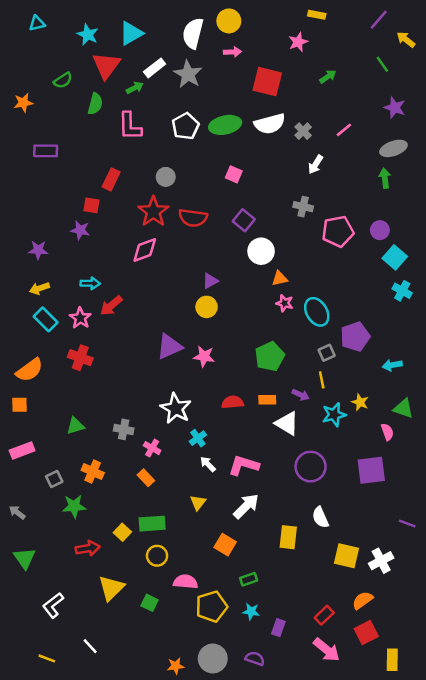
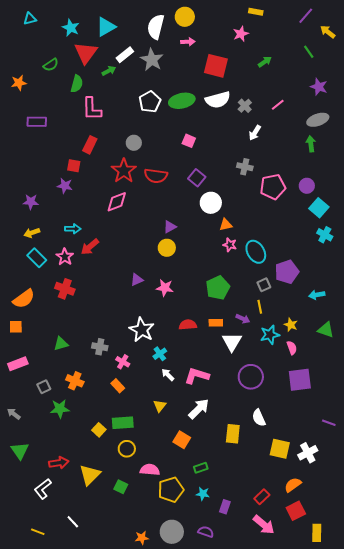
pink L-shape: (130, 126) -> (92, 109), moved
purple triangle: (169, 347) -> (137, 280), size x0.6
white triangle: (287, 423) -> (232, 342), turned 30
pink semicircle: (387, 432) -> (292, 348), moved
red arrow: (88, 548) -> (59, 463), moved

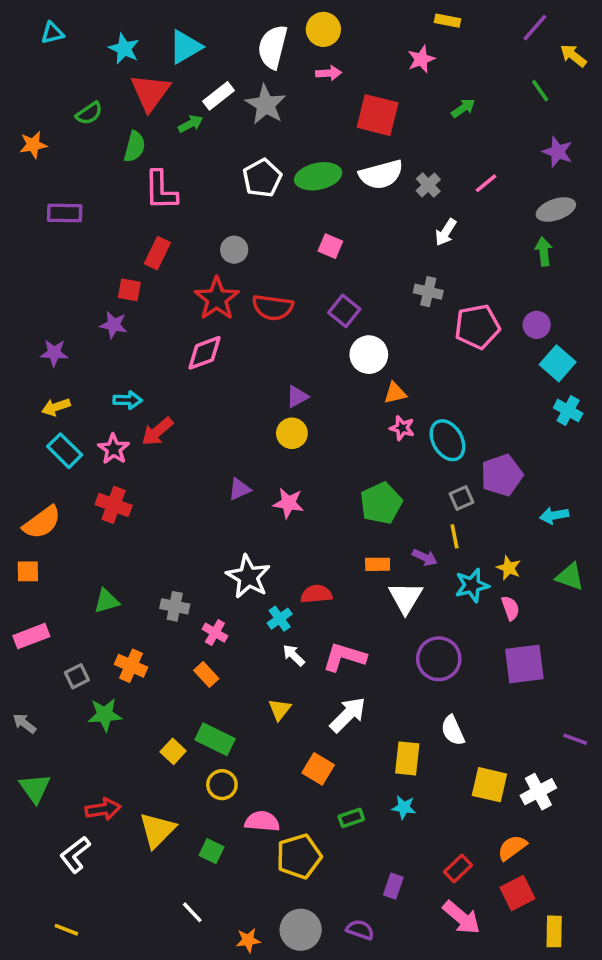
red semicircle: (188, 325) -> (316, 594), moved
green rectangle: (123, 423) -> (215, 739), turned 30
cyan star: (203, 494) -> (404, 807), moved
white line: (73, 522) -> (192, 912), moved

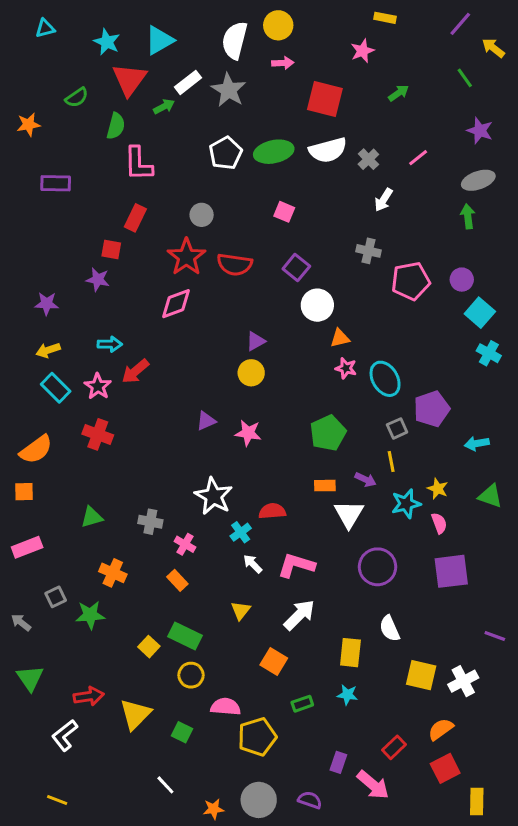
gray square: (77, 676) -> (56, 597), moved
pink arrow: (461, 918) -> (373, 785), moved

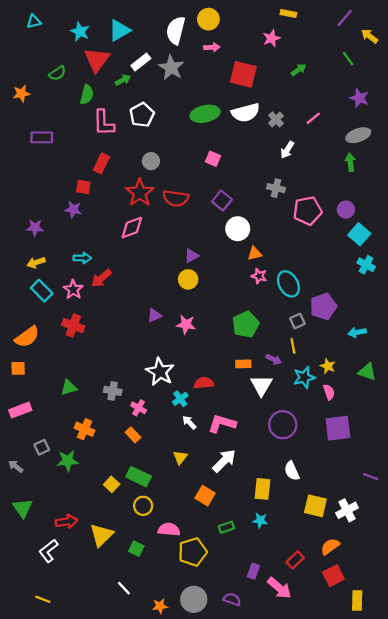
white pentagon: (226, 153) -> (142, 115), moved

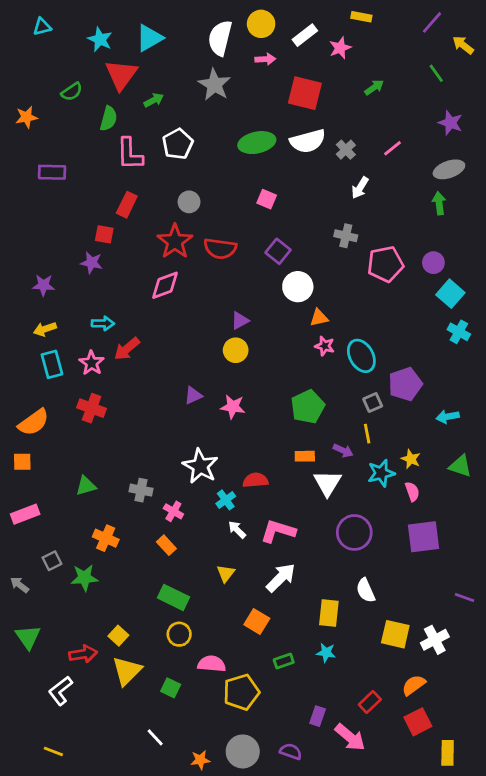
white rectangle: (141, 62) -> (305, 35), moved
cyan rectangle: (42, 291) -> (52, 364), turned 30
yellow square: (112, 484) -> (118, 636), moved

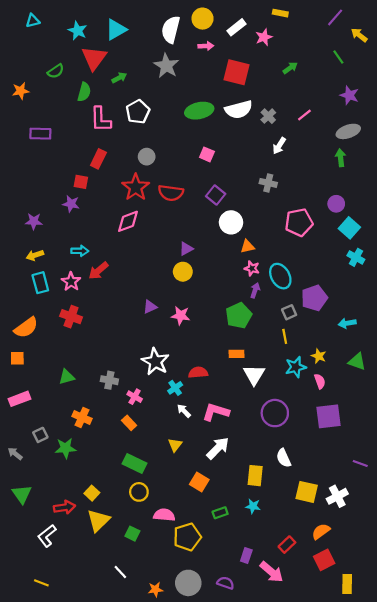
pink pentagon: (385, 264) -> (299, 222), moved
purple arrow: (343, 451) -> (255, 290), moved, turned -96

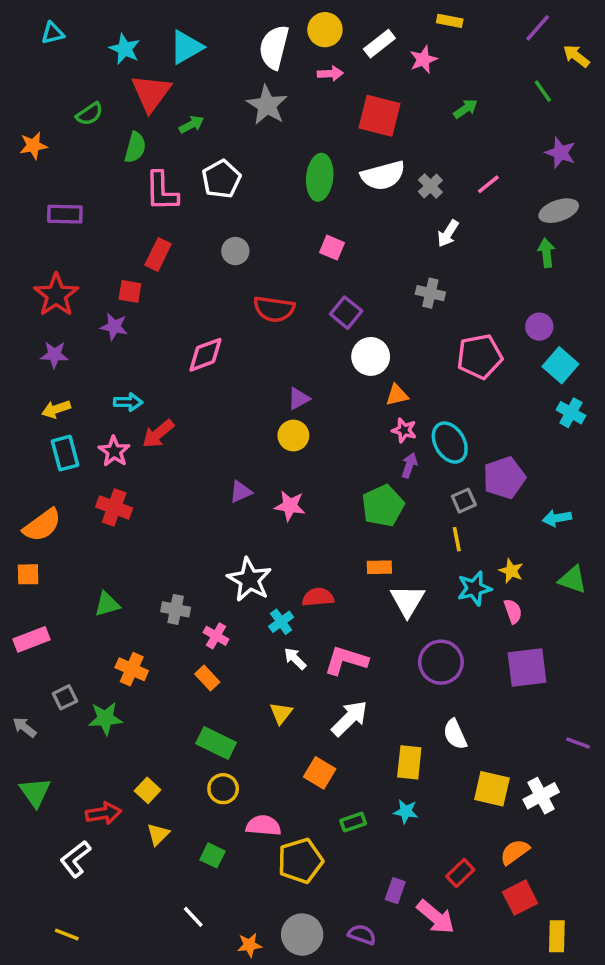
green ellipse: (199, 111) -> (320, 177), turned -72
red star: (136, 187) -> (56, 295), moved
yellow triangle: (98, 520) -> (158, 834), size x0.6

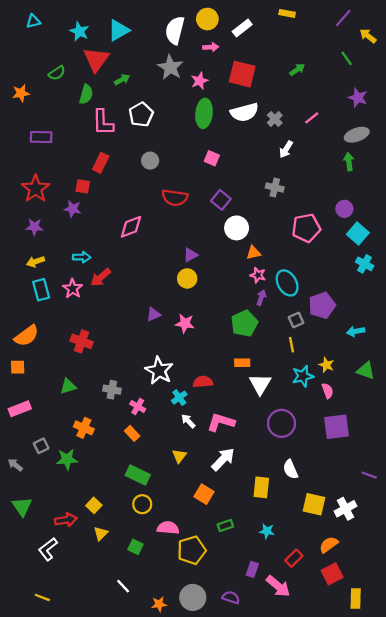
pink star: (423, 60) -> (200, 81), moved
red cross: (114, 508) -> (82, 341), moved
cyan star: (406, 812) -> (267, 531), moved

